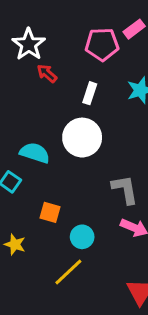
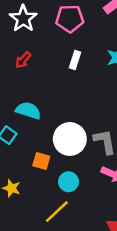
pink pentagon: (102, 44) -> (70, 19), moved
red arrow: (47, 73) -> (23, 60), moved, turned -90
white circle: (82, 138) -> (70, 139), moved

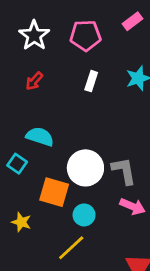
orange square: (41, 161) -> (54, 192), size x1.5

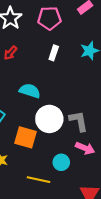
cyan semicircle: (40, 137) -> (30, 91), moved
cyan circle: (84, 215) -> (61, 162), moved
yellow line: (71, 248) -> (39, 180), turned 55

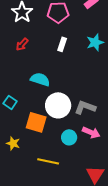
gray L-shape: (79, 121) -> (85, 107), turned -60
cyan circle: (61, 162) -> (69, 137), moved

